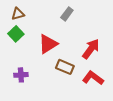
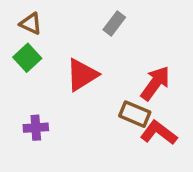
brown triangle: (18, 14) -> (31, 24), turned 40
brown rectangle: (65, 67) -> (135, 114), moved

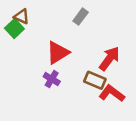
green square: (27, 58) -> (14, 29), moved
purple cross: (36, 128) -> (52, 79), moved, turned 35

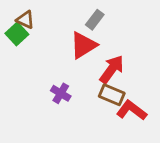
red triangle: (58, 53) -> (83, 45), moved
red arrow: (109, 59) -> (112, 69), moved

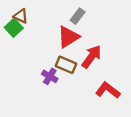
brown rectangle: (112, 95) -> (66, 65), moved

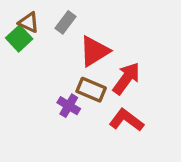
gray rectangle: (78, 16) -> (66, 22), moved
red L-shape: (108, 90) -> (126, 120), moved

